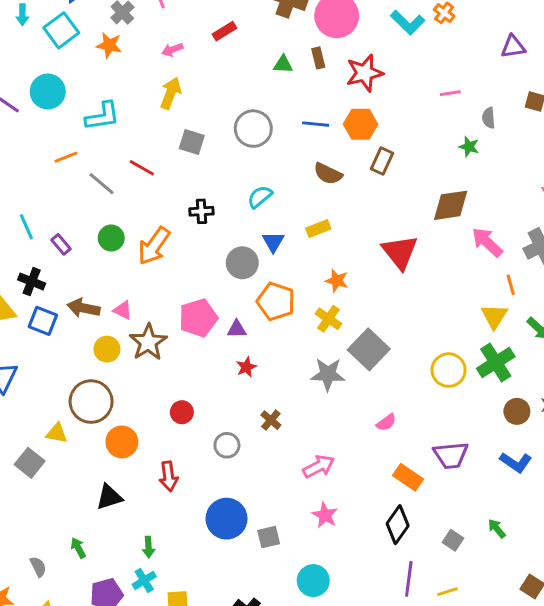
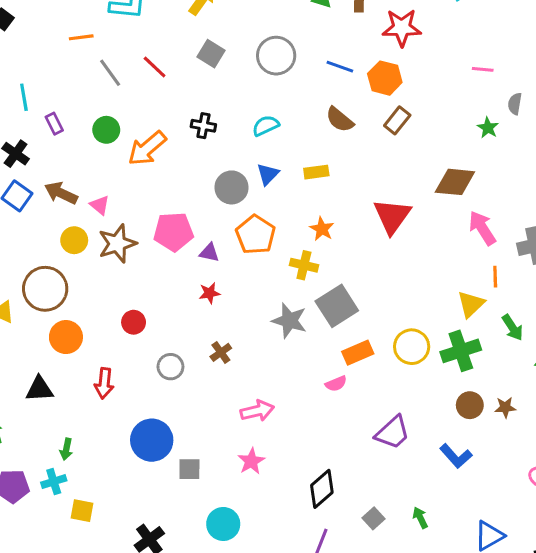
yellow cross: (328, 319) -> (304, 265), turned -35
purple trapezoid: (451, 455) -> (393, 433), turned -51
orange rectangle: (408, 477) -> (358, 353), moved, turned -72

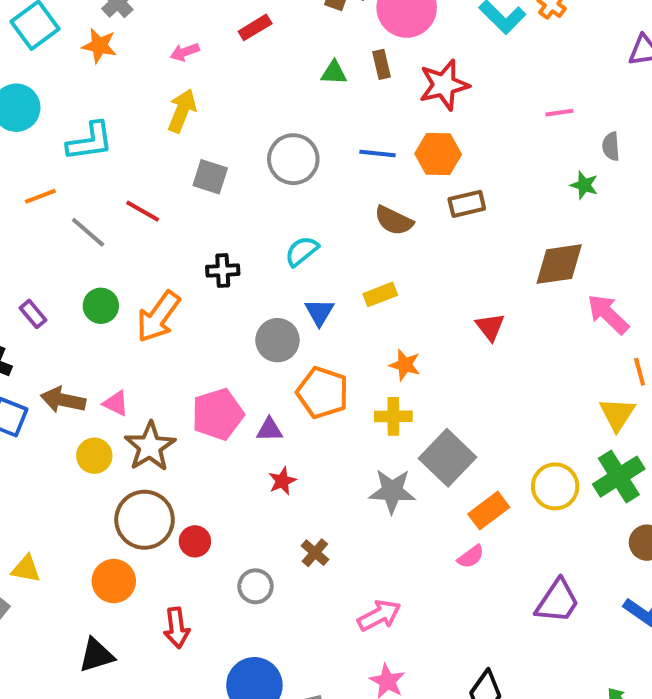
brown rectangle: (397, 120) -> (467, 204), turned 52
red triangle: (392, 216) -> (490, 327), size x0.6
brown circle: (45, 289) -> (145, 520), moved

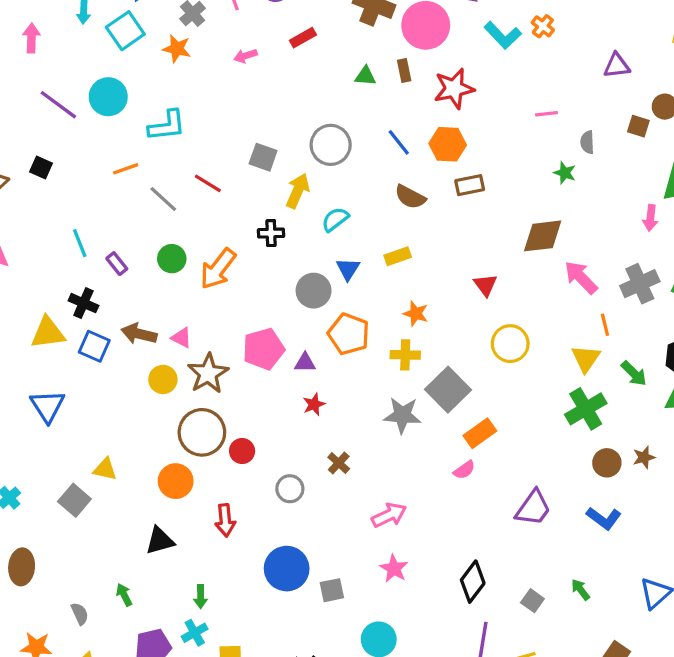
yellow arrow: (182, 111) -> (298, 191), moved
blue line: (378, 153) -> (399, 142), turned 44
yellow circle: (555, 486) -> (510, 344), moved

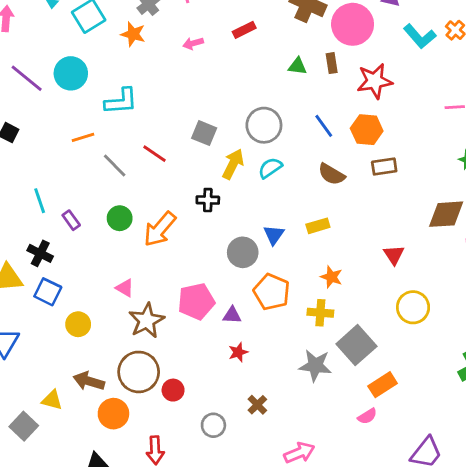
cyan semicircle: (335, 219) -> (270, 168), moved
brown arrow: (139, 334) -> (89, 381), moved
yellow circle: (163, 379) -> (78, 324), moved

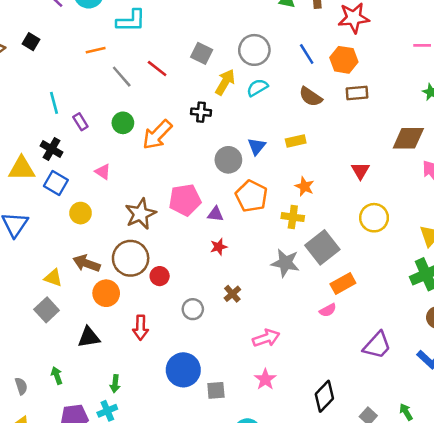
pink triangle: (125, 288) -> (103, 172), moved
gray square: (24, 426) -> (47, 310), moved

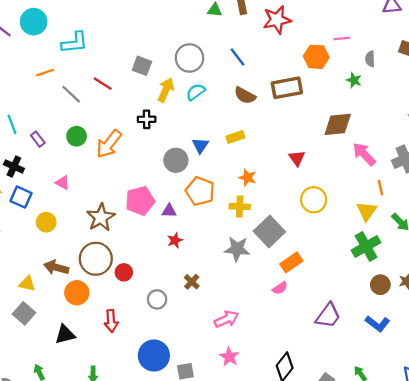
orange hexagon: (344, 60) -> (316, 57), moved
brown rectangle: (357, 93) -> (287, 88), size x1.5

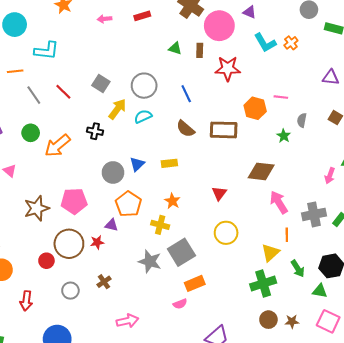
purple triangle: (169, 211) -> (111, 225), moved
brown circle: (96, 259) -> (69, 244), moved

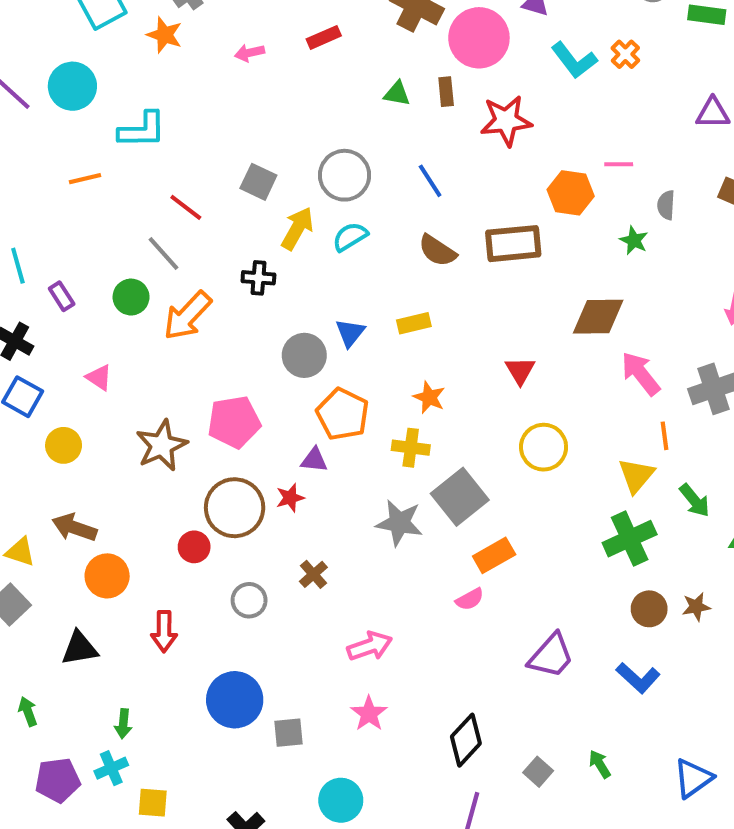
gray line: (34, 95) -> (163, 253), moved

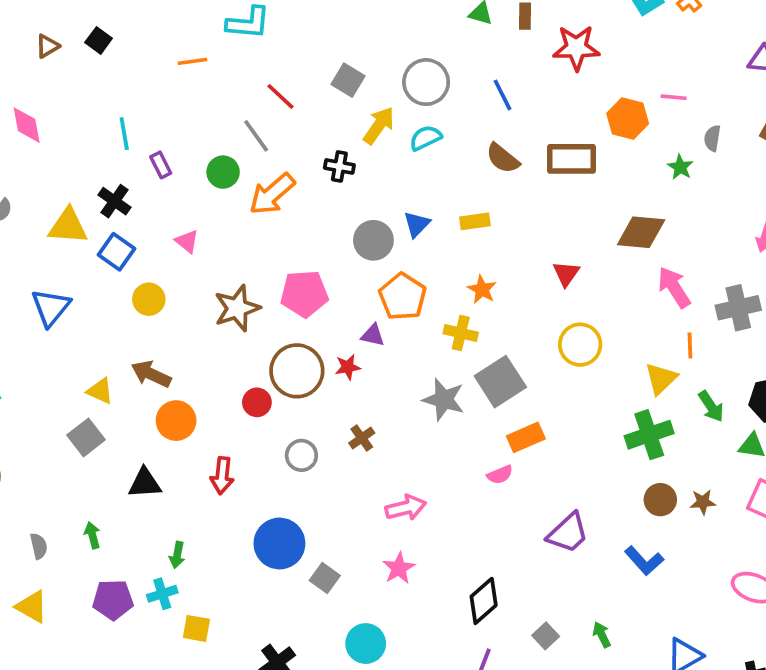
gray square: (288, 733) -> (325, 578), turned 36

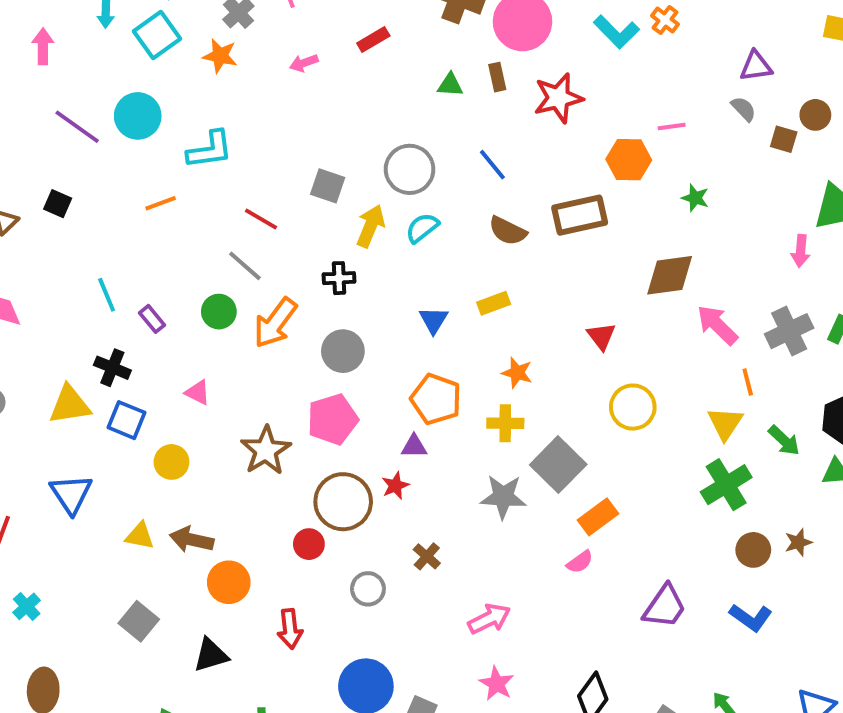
gray semicircle: (712, 138) -> (744, 109), moved, turned 140
gray circle: (373, 240) -> (343, 351), moved
yellow triangle: (100, 391) -> (140, 536), moved

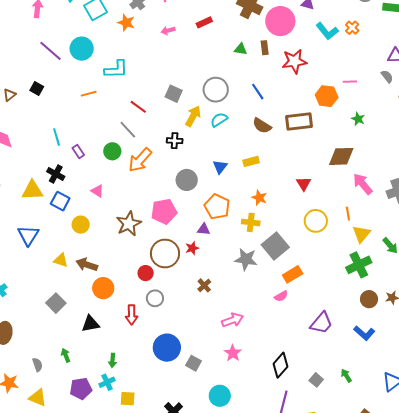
gray circle: (343, 351) -> (187, 180), moved
orange line: (748, 382) -> (348, 214), moved
gray circle: (368, 589) -> (155, 298), moved

